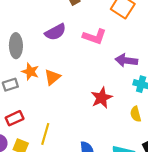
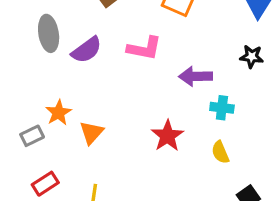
gray ellipse: (16, 46) -> (49, 33), moved
orange star: (30, 72) -> (58, 113), turned 30
orange triangle: (52, 77) -> (91, 132), moved

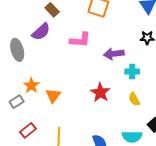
gray ellipse: (49, 33) -> (17, 50), moved
purple semicircle: (87, 50) -> (41, 32), moved

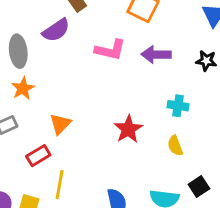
purple arrow: (114, 54) -> (156, 54), moved
orange star: (31, 86) -> (23, 88), moved
red rectangle: (28, 130) -> (38, 156), moved

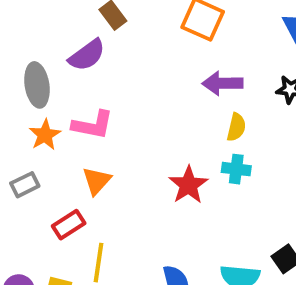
pink L-shape: (110, 50) -> (93, 125), moved
cyan cross: (178, 106) -> (236, 169), moved
yellow semicircle: (175, 146) -> (236, 127), moved, turned -144

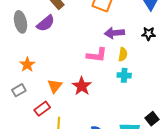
gray ellipse: (37, 85) -> (21, 22), moved
pink L-shape: (93, 125) -> (97, 55), moved
red star: (188, 185) -> (82, 86), moved

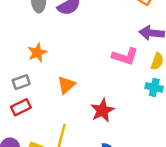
red star: (82, 86) -> (102, 110), moved
red rectangle: (42, 109) -> (21, 107), moved

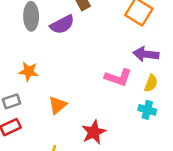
orange star: (37, 52) -> (29, 71), turned 30

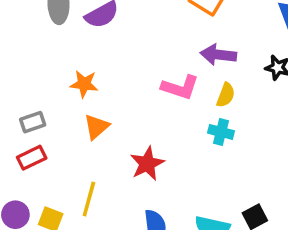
orange star: (29, 71) -> (84, 84), moved

